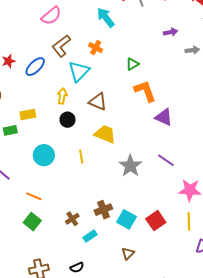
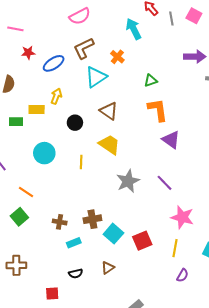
purple arrow: (170, 32) -> (195, 57), size x1.5
yellow arrow: (62, 96) -> (56, 96), moved
brown cross: (72, 219) -> (60, 222), turned 32
black semicircle: (77, 267) -> (76, 273), moved

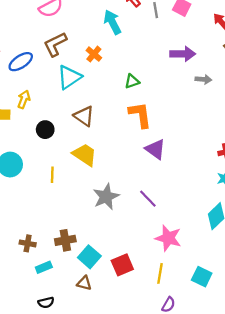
brown triangle: (108, 268) -> (84, 283), moved, turned 48

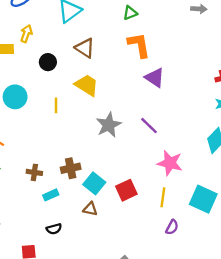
cyan square: (202, 277) -> (203, 199), size x1.4

